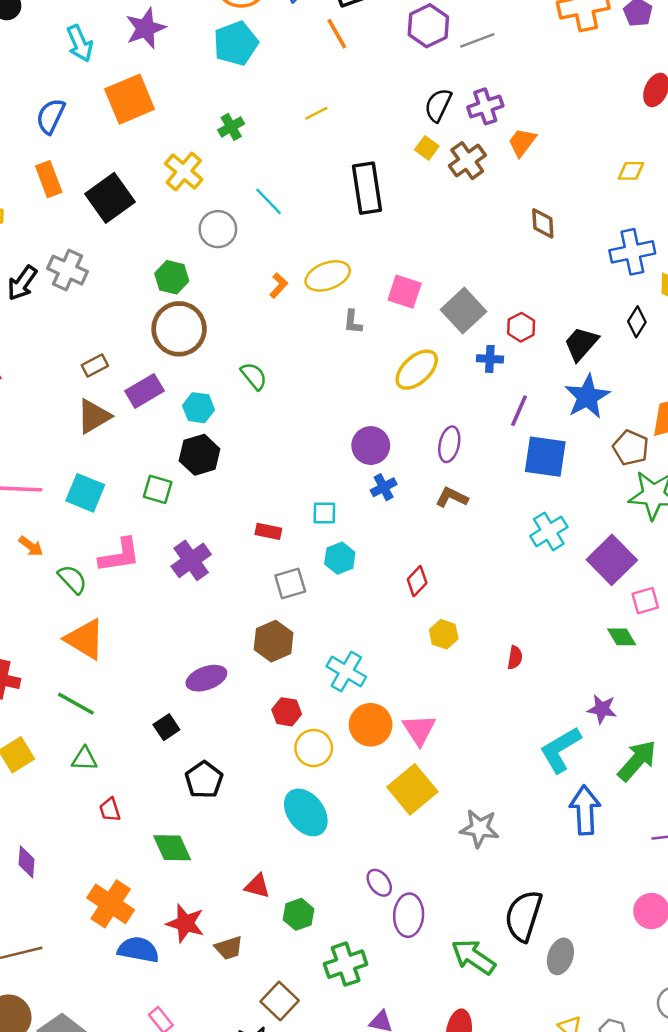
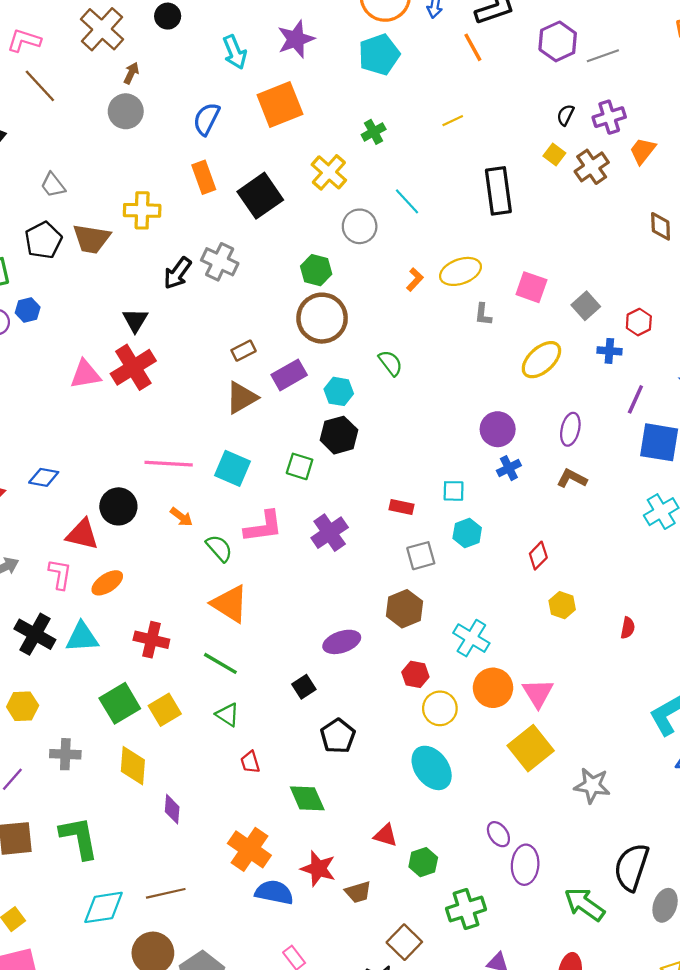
black semicircle: (438, 105) -> (565, 115), size x0.7
gray square: (463, 311) -> (586, 306), size x0.7
green triangle: (84, 759) -> (228, 715), turned 30

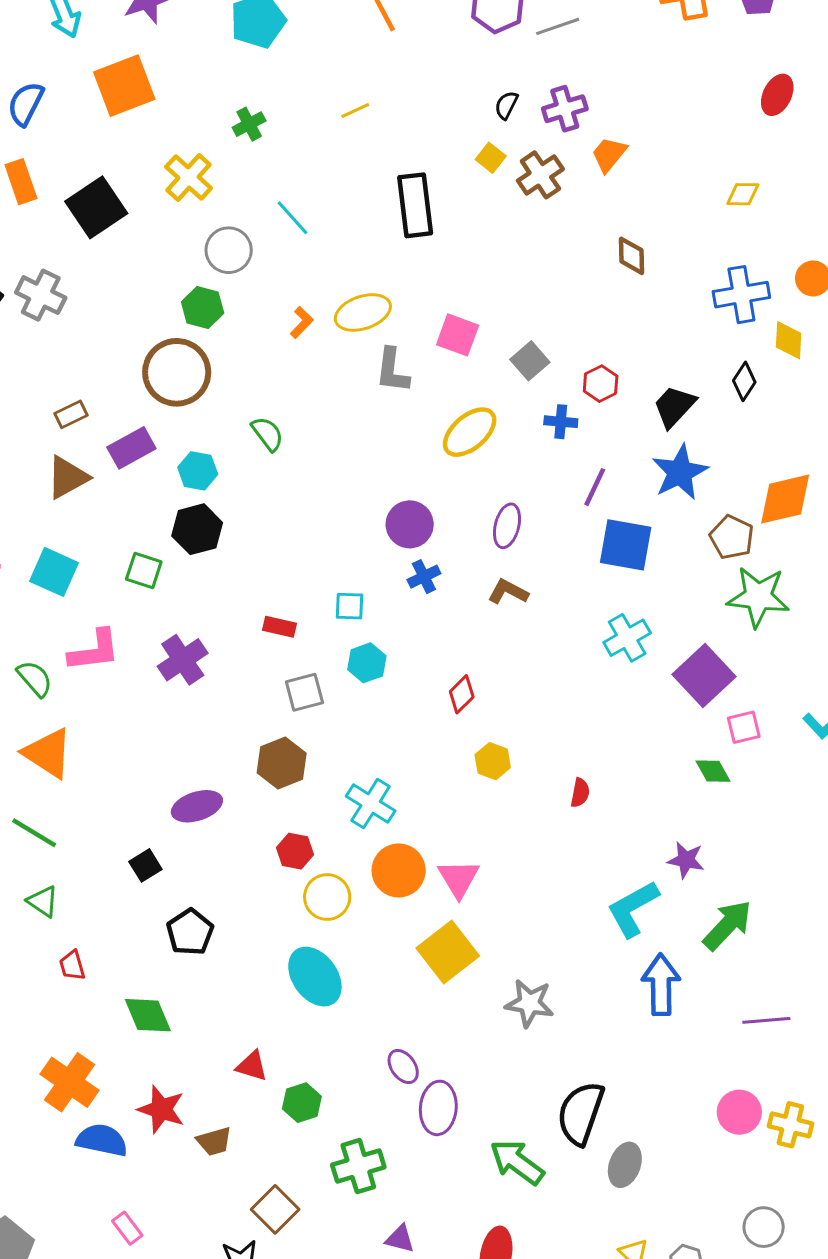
green hexagon: (316, 270) -> (203, 308), moved
gray L-shape: (483, 314) -> (392, 370), size x1.5

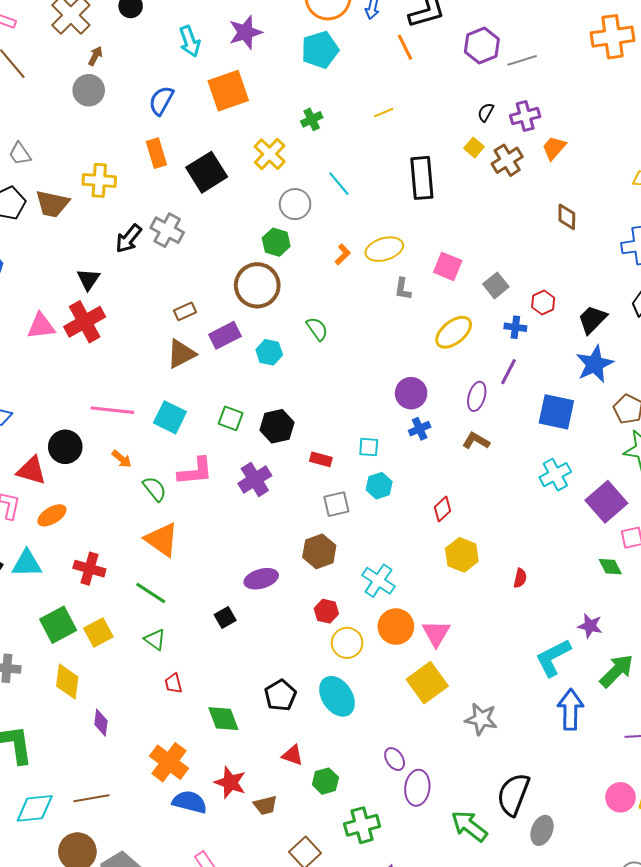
gray L-shape: (392, 370) -> (403, 289), size x0.7
purple line: (595, 487) -> (509, 372), moved
black hexagon: (197, 529) -> (277, 426), moved
yellow hexagon: (493, 761) -> (462, 555), size x1.4
black pentagon: (190, 932) -> (280, 695), moved

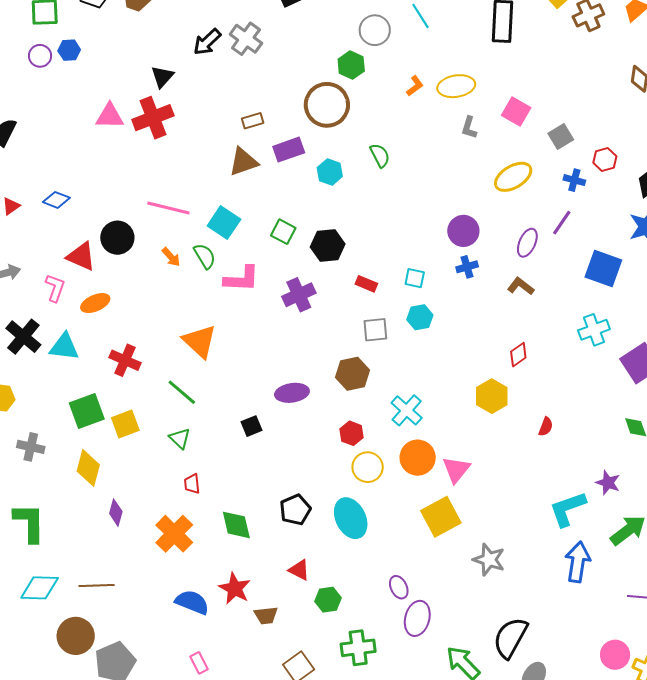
green semicircle: (155, 489) -> (205, 256), moved
red diamond: (442, 509) -> (518, 355), moved
orange cross: (169, 762) -> (174, 534), moved

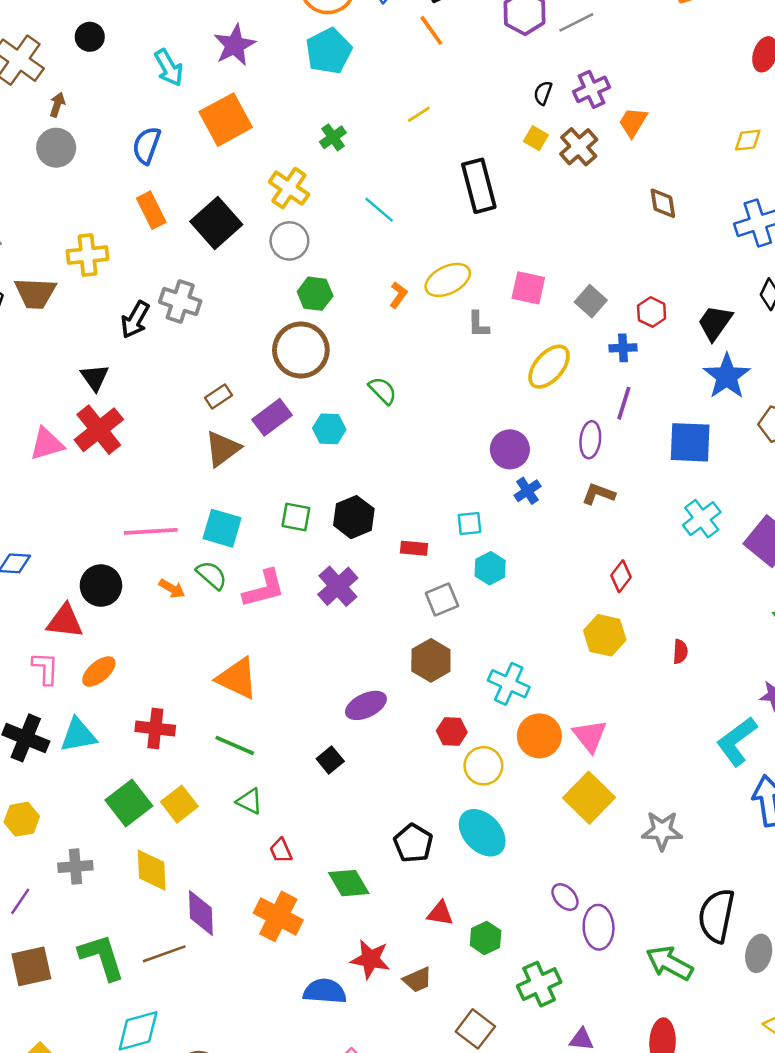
gray circle: (375, 30) -> (289, 241), moved
purple diamond: (116, 513) -> (201, 913), size x1.4
brown line: (97, 585) -> (164, 954), moved

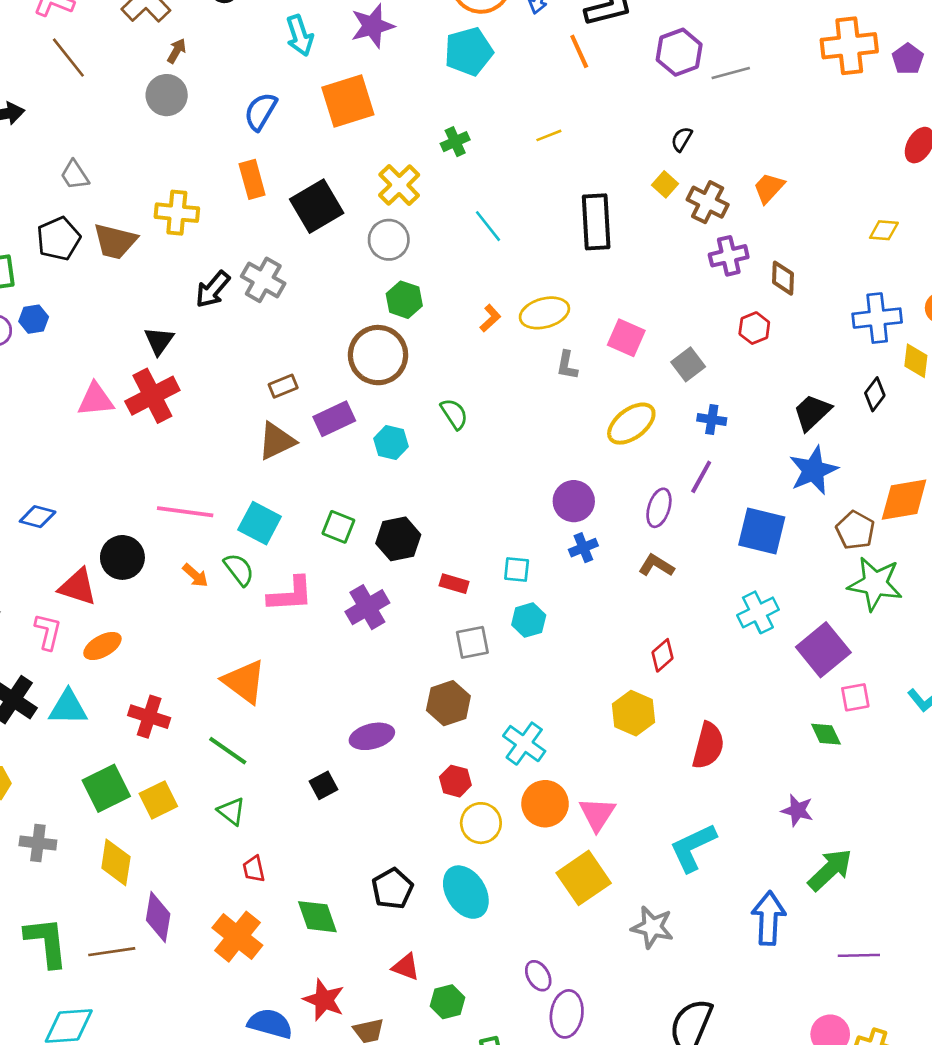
purple cross: (591, 89) -> (729, 256), moved
brown cross: (579, 147) -> (708, 202), turned -33
red hexagon: (652, 312) -> (754, 328), moved
red semicircle: (680, 652) -> (708, 746), size x1.8
cyan L-shape: (737, 741) -> (693, 848), moved

